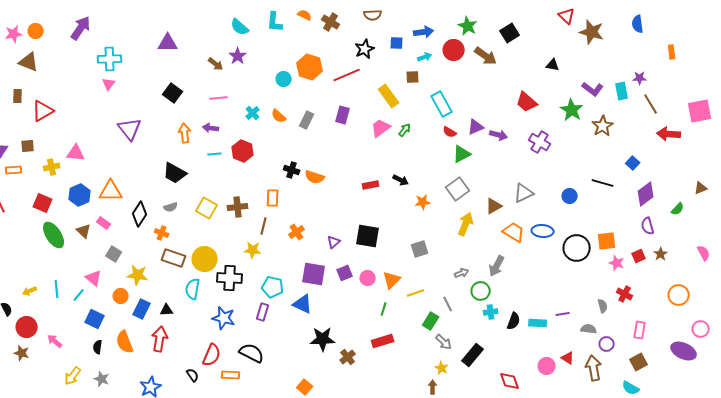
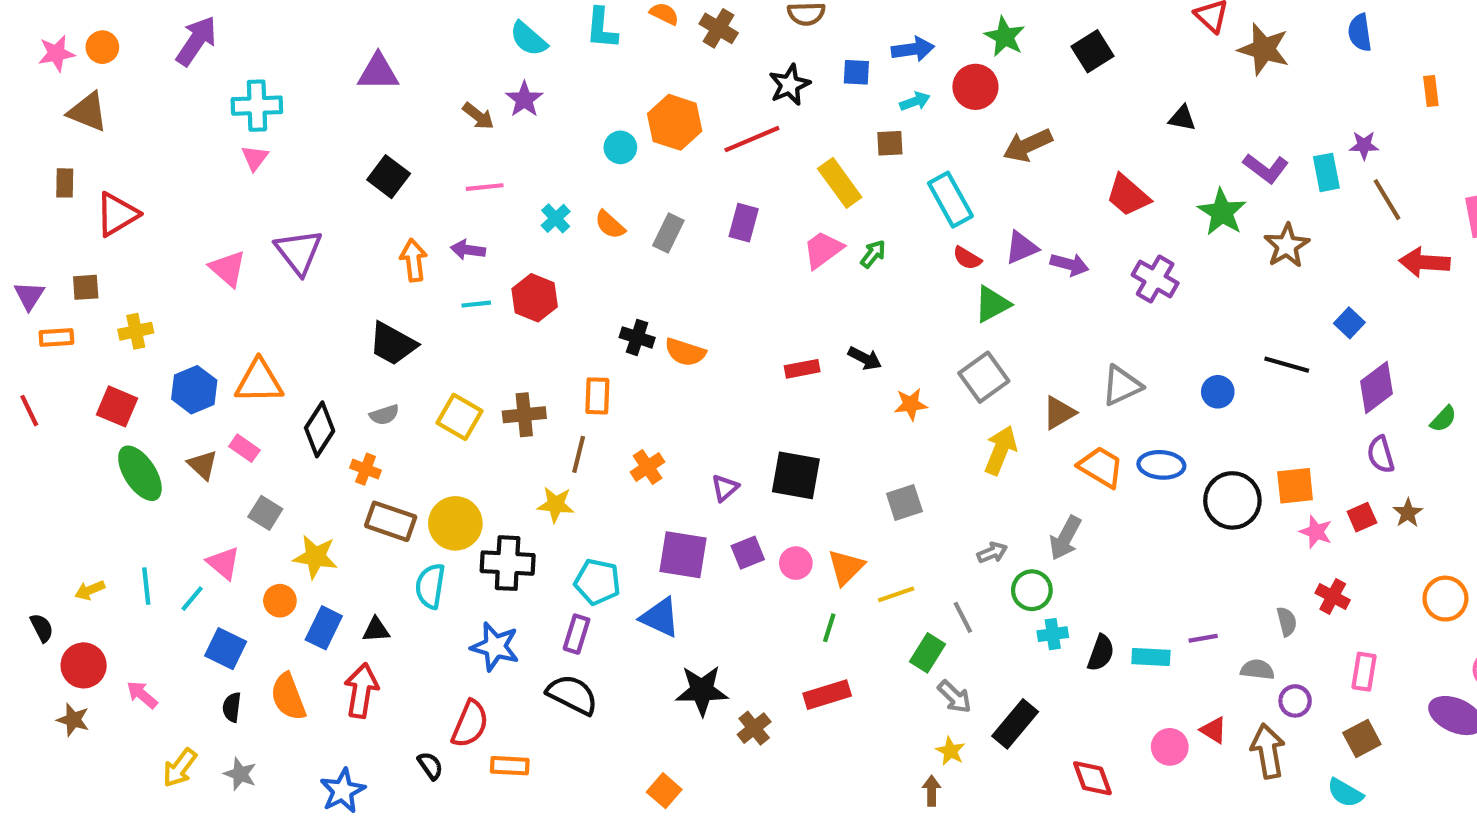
brown arrow: (486, 56) -> (1028, 145), moved, turned 120
pink triangle: (76, 153) -> (228, 269), moved, turned 36
black semicircle: (252, 353) -> (572, 695), moved

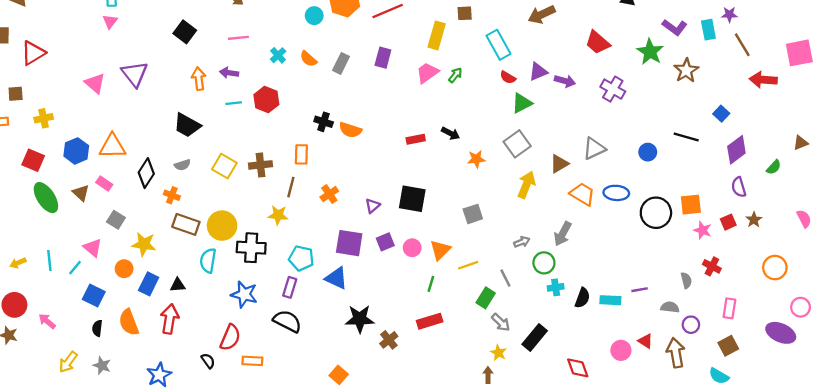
yellow rectangle: (840, 183) -> (437, 35), turned 52

